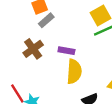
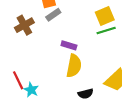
brown cross: (33, 49) -> (24, 25), moved

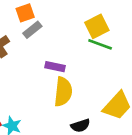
green line: (106, 31) -> (100, 44), turned 42

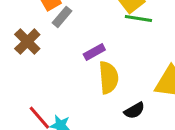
purple rectangle: (55, 67) -> (94, 52), turned -30

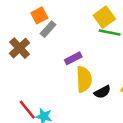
black semicircle: (134, 110) -> (102, 92), moved

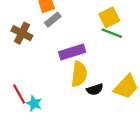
brown cross: (20, 48) -> (22, 33), turned -30
purple rectangle: (73, 58) -> (72, 52), size x1.5

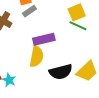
yellow semicircle: (79, 74) -> (37, 56), moved
black semicircle: (95, 89) -> (61, 72), size x1.6

